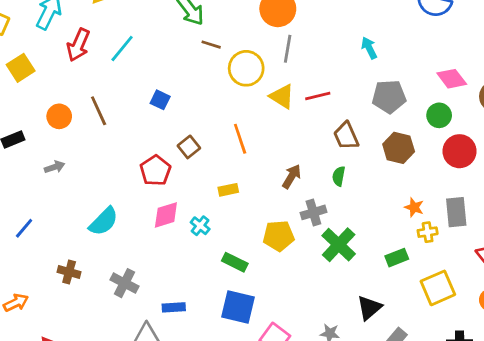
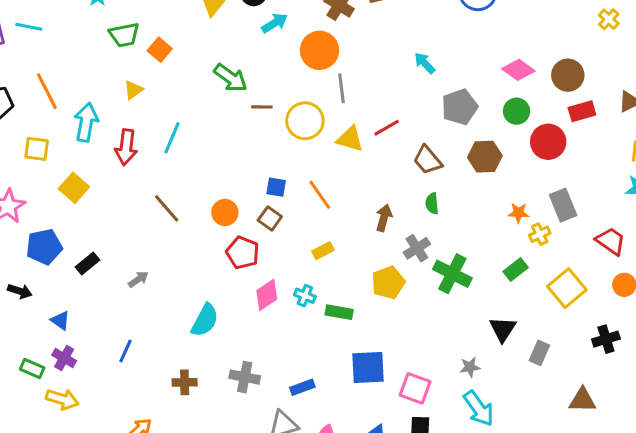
blue square: (160, 100) -> (276, 187), moved
orange circle: (59, 116) -> (225, 212), moved
green rectangle: (235, 262) -> (339, 312), moved

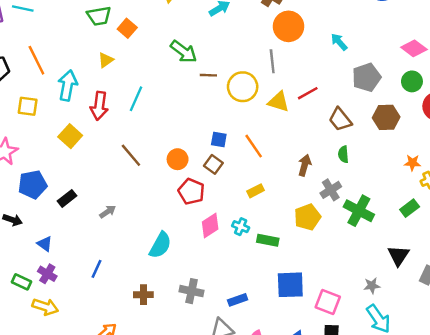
orange circle: (320, 50) -> (289, 26), moved
yellow square: (74, 188) -> (70, 136), moved

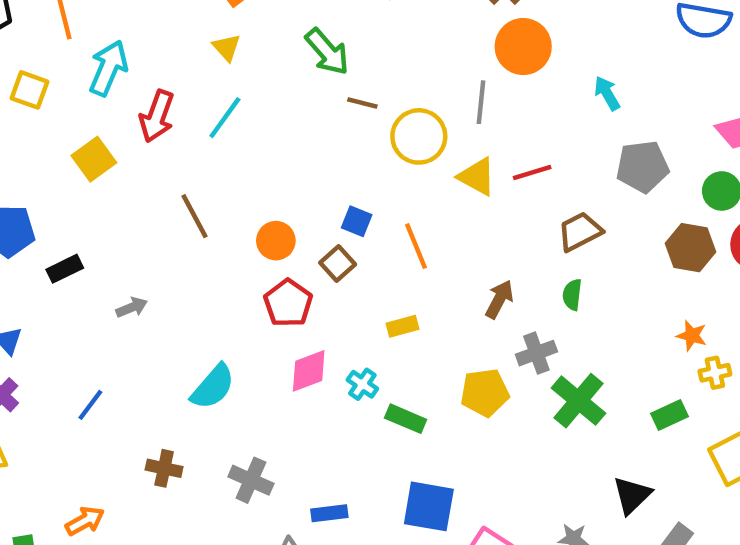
yellow triangle: (106, 60) -> (227, 47), moved, turned -49
brown hexagon: (386, 117) -> (690, 248), moved
brown trapezoid: (340, 120) -> (580, 232), turned 90

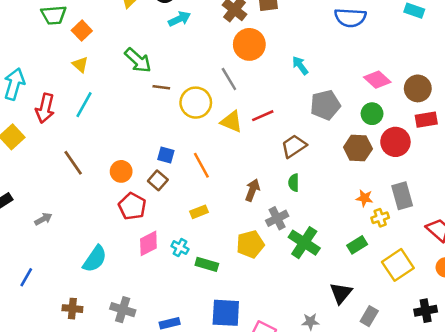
gray line: (481, 102) -> (229, 79), turned -30

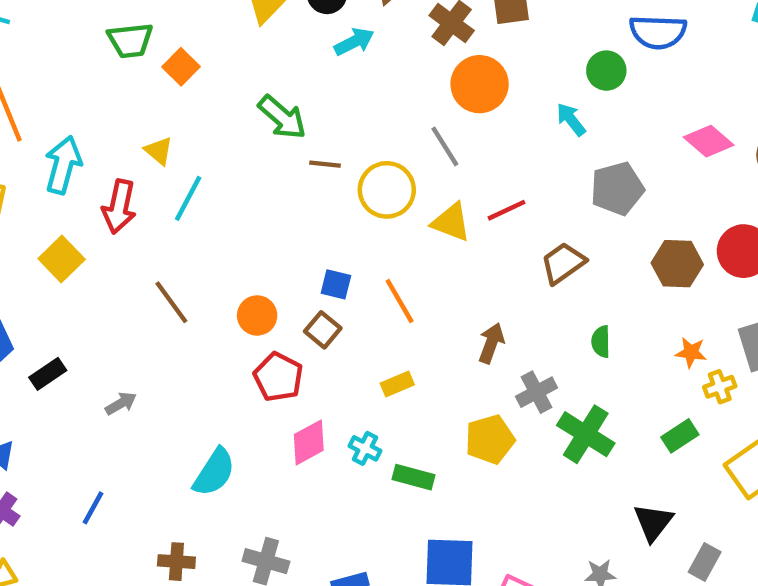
yellow triangle: (80, 65) -> (159, 151), moved
green circle: (372, 114) -> (606, 71), moved
green semicircle: (294, 183) -> (601, 342), moved

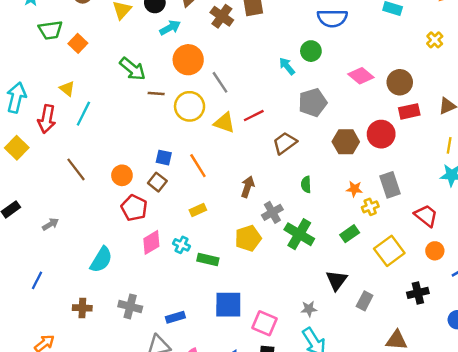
green circle: (606, 71) -> (311, 51), moved
orange circle: (480, 84) -> (188, 60), moved

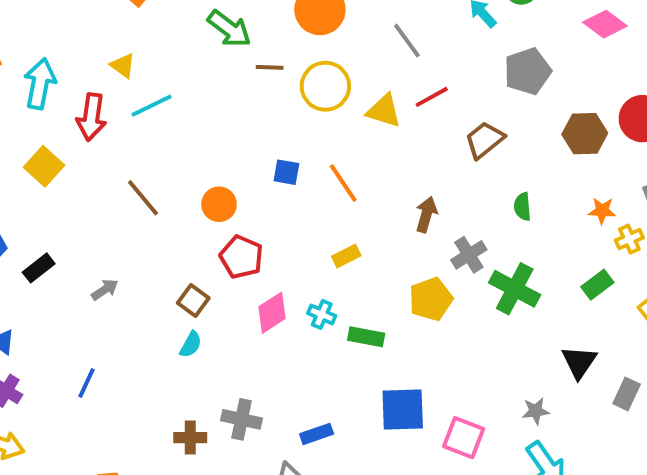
gray line: (220, 82) -> (407, 41), moved
cyan line: (83, 114) -> (151, 106), turned 40
brown square: (157, 182) -> (193, 301), moved
cyan semicircle: (101, 260) -> (191, 344), size x0.6
brown cross: (82, 308) -> (190, 438), moved

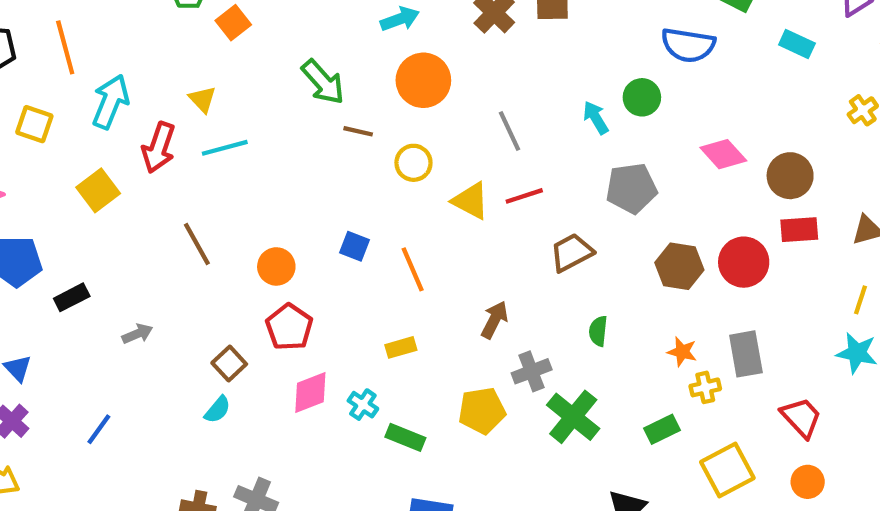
yellow circle: (325, 86) -> (413, 163), size x0.7

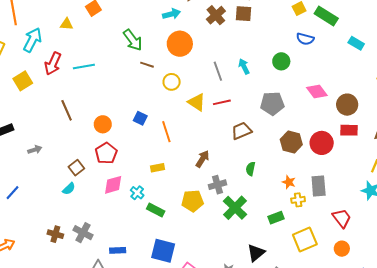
blue semicircle: (688, 45) -> (305, 39), size x0.7
yellow triangle: (202, 99) -> (66, 24), moved, turned -48
cyan arrow: (596, 118) -> (244, 66), moved

